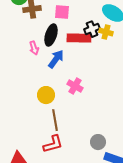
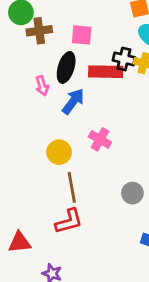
black cross: (92, 29) -> (124, 59), turned 35
gray circle: (98, 142) -> (132, 193), moved

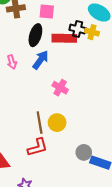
pink arrow: (42, 86) -> (12, 62), moved
yellow circle: (59, 152) -> (57, 123), moved
gray circle: (132, 193) -> (84, 152), moved

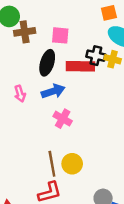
blue arrow: (41, 60) -> (53, 91), turned 36
pink cross: (60, 88) -> (63, 119), moved

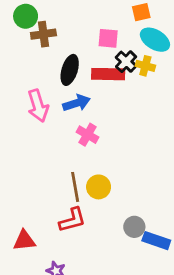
pink square: (60, 35) -> (108, 38), moved
black cross: (96, 56) -> (126, 62), turned 30
pink arrow: (20, 94) -> (38, 106), size x1.6

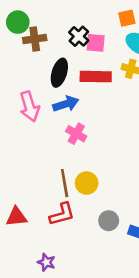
black cross: (126, 62) -> (79, 36), moved
gray circle: (134, 227) -> (109, 221), moved
red triangle: (24, 241) -> (16, 217), moved

